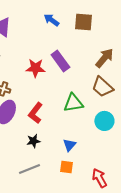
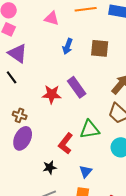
blue arrow: (51, 20) -> (68, 46), turned -105
red L-shape: (35, 113) -> (66, 143), moved

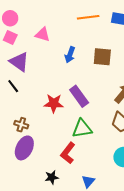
pink triangle: (52, 18) -> (43, 34), moved
green triangle: (90, 129) -> (82, 129), moved

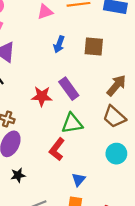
pink triangle: (43, 34) -> (45, 12), moved, turned -35
black star: (52, 177) -> (18, 175), moved

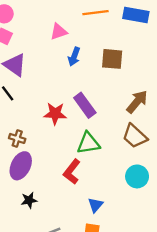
pink triangle: (45, 12) -> (59, 32), moved

